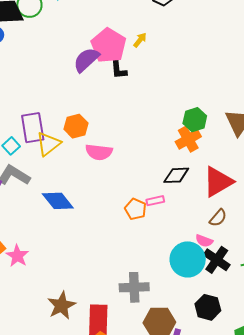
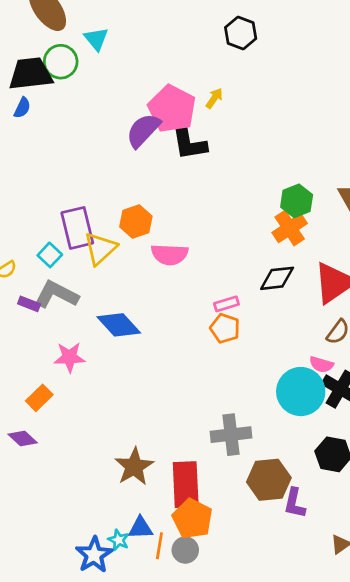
black L-shape: (119, 69) -> (188, 140), size x1.6
pink rectangle: (155, 201) -> (226, 304), moved
pink star: (17, 256) -> (70, 357), moved, turned -30

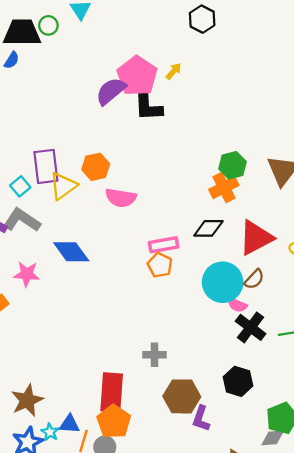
green circle: (61, 62) -> (48, 25), size x0.7
pink rectangle: (226, 304) -> (164, 245), size x1.4
cyan circle: (301, 392) -> (223, 282), moved
gray cross: (231, 435) -> (154, 355), size x0.7
brown star: (134, 467) -> (27, 400), moved

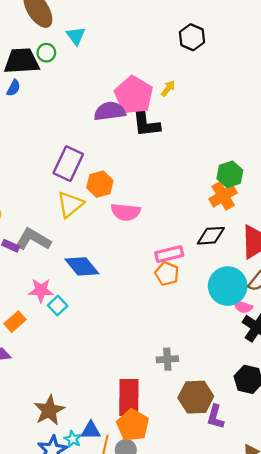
purple semicircle: (111, 91) -> (110, 111), turned 36
purple rectangle: (46, 166) -> (68, 164), moved, turned 36
cyan square: (20, 186) -> (58, 306), moved

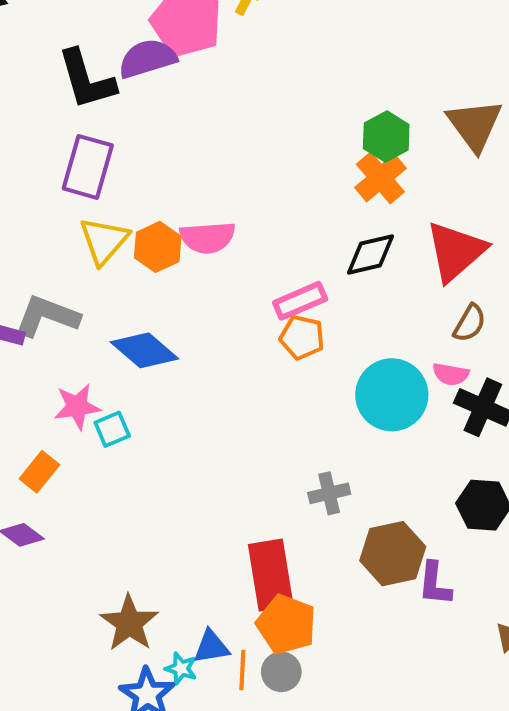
black L-shape: (145, 121) -> (86, 79), moved
orange hexagon: (100, 184) -> (158, 247), moved
cyan circle: (228, 286) -> (392, 395), moved
cyan square: (58, 306) -> (112, 429), turned 30

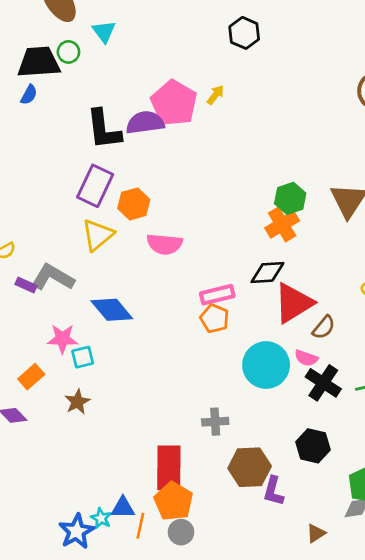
orange hexagon: (158, 247) -> (134, 204), moved
red triangle: (456, 251) -> (293, 303), moved
brown star: (129, 623) -> (77, 402), moved, size x0.7
gray circle: (281, 672) -> (181, 532), moved

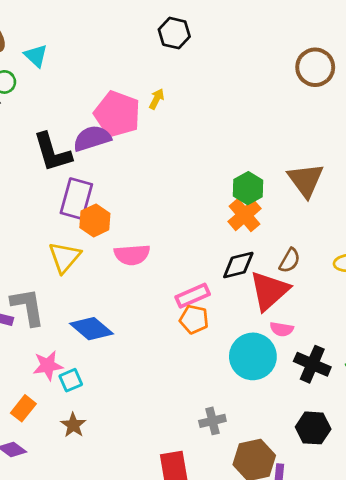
purple rectangle: (95, 186) -> (76, 199), moved
gray L-shape: (53, 277) -> (28, 307), turned 60
brown semicircle: (324, 327) -> (290, 260), moved
pink semicircle: (306, 358) -> (282, 329), moved

